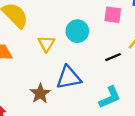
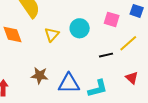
blue triangle: (69, 78) -> (69, 83), moved
brown star: (40, 94) -> (40, 75), turned 30

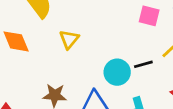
cyan circle: (80, 28) -> (117, 72), moved

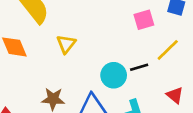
pink square: (149, 16) -> (144, 20), turned -30

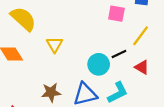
pink square: (144, 20) -> (116, 14), turned 36
red triangle: (175, 95) -> (142, 67), moved

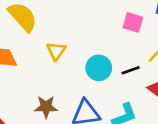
cyan circle: (99, 64) -> (99, 68), moved

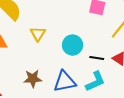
black line: (131, 70) -> (97, 58), moved, turned 32

